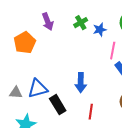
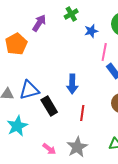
purple arrow: (48, 22) -> (39, 23), turned -126
green cross: (81, 23) -> (71, 14), moved

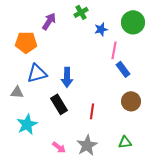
orange pentagon: (16, 44) -> (26, 42), turned 30
blue arrow: (72, 84) -> (67, 77), moved
blue triangle: (29, 90) -> (37, 73), moved

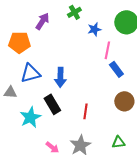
cyan star: (27, 124) -> (30, 117), moved

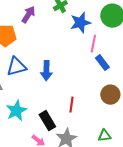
blue star: (94, 29) -> (80, 23), size x1.5
black rectangle: (52, 104) -> (47, 121), moved

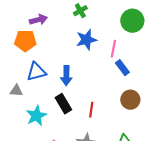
purple arrow: (28, 15) -> (38, 20), moved, turned 42
blue star: (80, 23) -> (86, 40), moved
black rectangle: (47, 121) -> (63, 104), moved

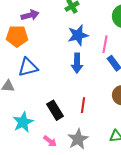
blue arrow: (66, 76) -> (77, 63), moved
black rectangle: (63, 104) -> (55, 110), moved
cyan star: (36, 116) -> (23, 122), moved

